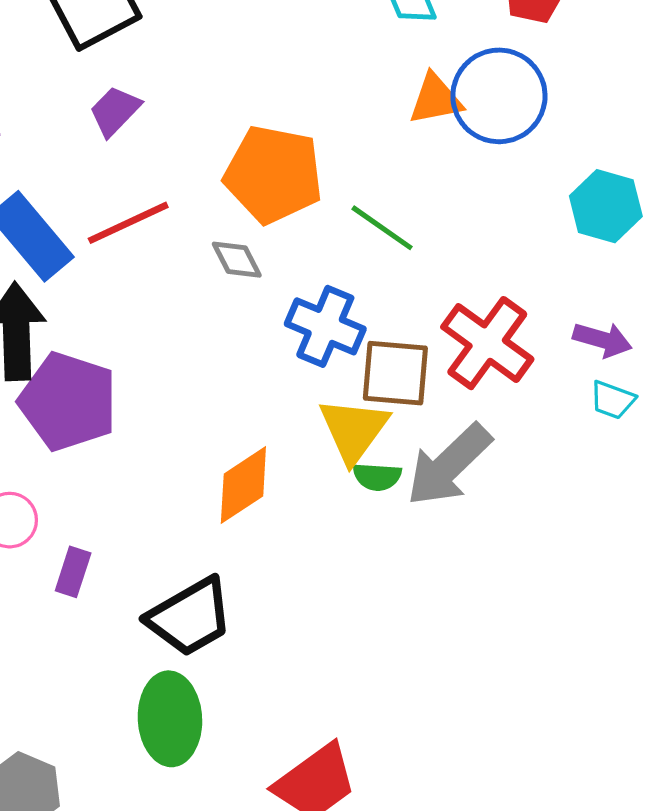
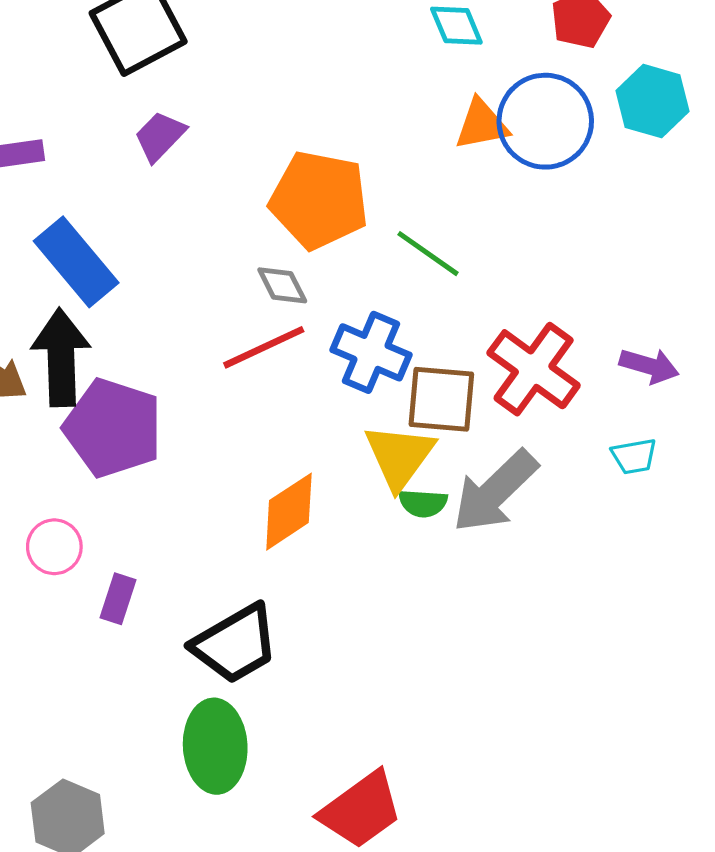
cyan hexagon: (606, 206) -> (653, 101), moved
red line: (128, 223) -> (264, 347), moved
cyan trapezoid: (613, 400) -> (634, 456), moved, turned -30

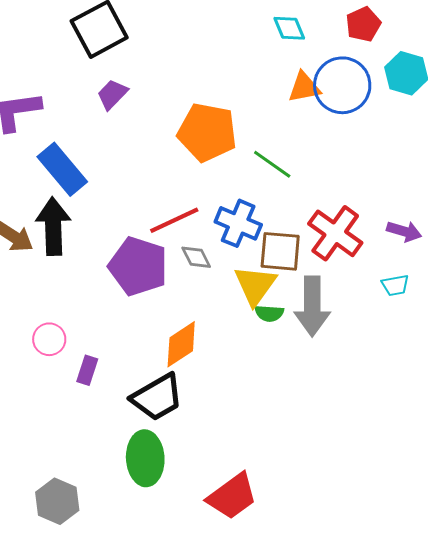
gray diamond: (282, 285) -> (196, 257), moved
purple pentagon: (113, 428) -> (138, 266), moved
gray arrow: (495, 491) -> (312, 306), turned -46
orange diamond: (289, 512) -> (181, 344), moved

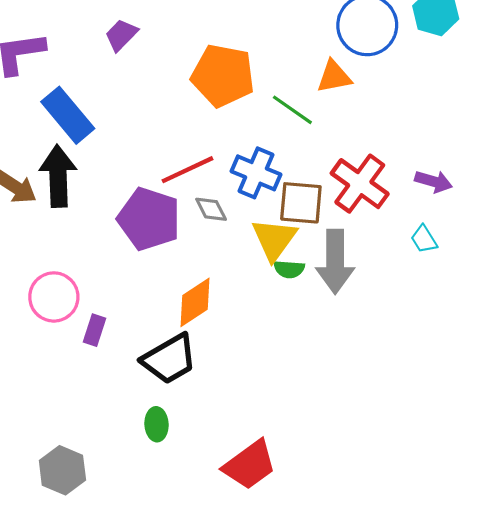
orange triangle: (304, 87) -> (334, 77), moved
cyan trapezoid: (395, 285) -> (424, 239), turned 68
pink circle: (49, 339) -> (54, 297), size x1.4
green ellipse: (145, 458) -> (157, 424), size x0.6

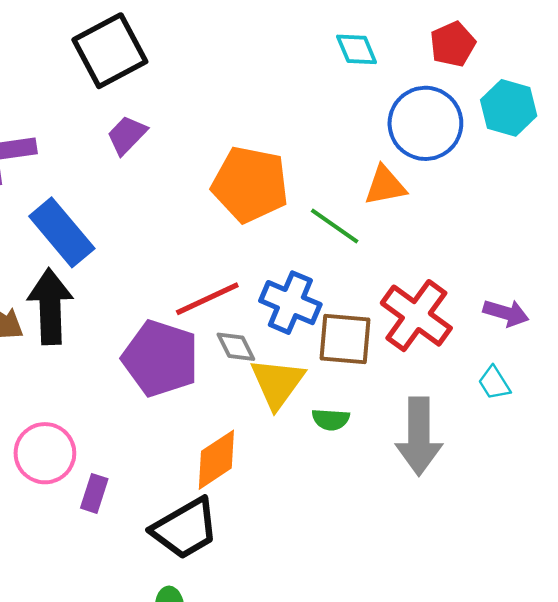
yellow triangle: (274, 239) -> (277, 383), moved
gray arrow: (335, 262) -> (419, 436), moved

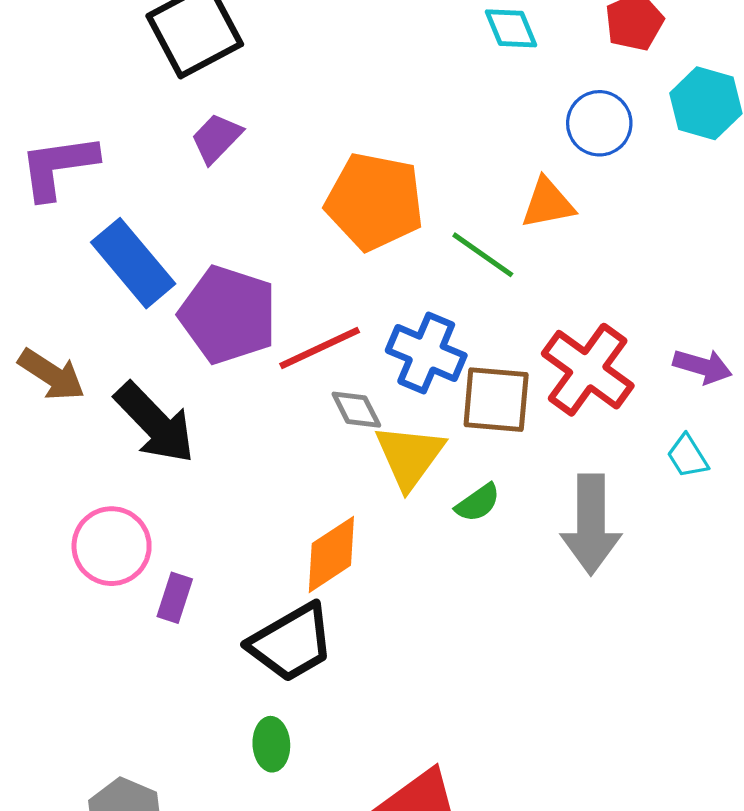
blue circle: (425, 123) -> (599, 123), size x0.7
black arrow: (50, 306) -> (155, 423), moved, turned 138
purple pentagon: (161, 358) -> (228, 315), moved
green semicircle: (331, 419) -> (478, 503), turned -39

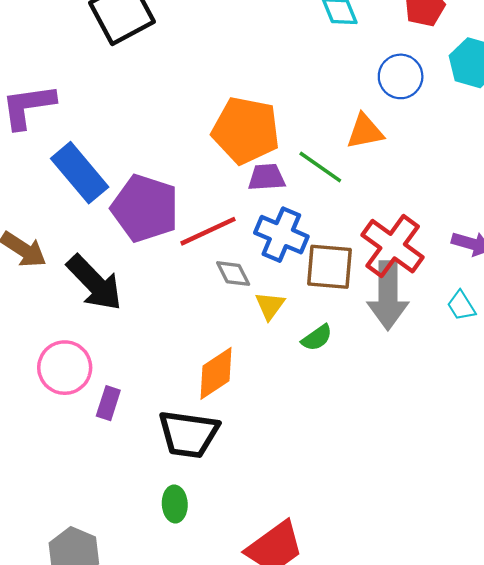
purple trapezoid: (216, 138) -> (266, 177), moved, turned 42
yellow triangle: (410, 456) -> (270, 306), size x0.6
gray arrow: (591, 524) -> (388, 295), moved
black trapezoid: (291, 643) -> (189, 434), turned 38

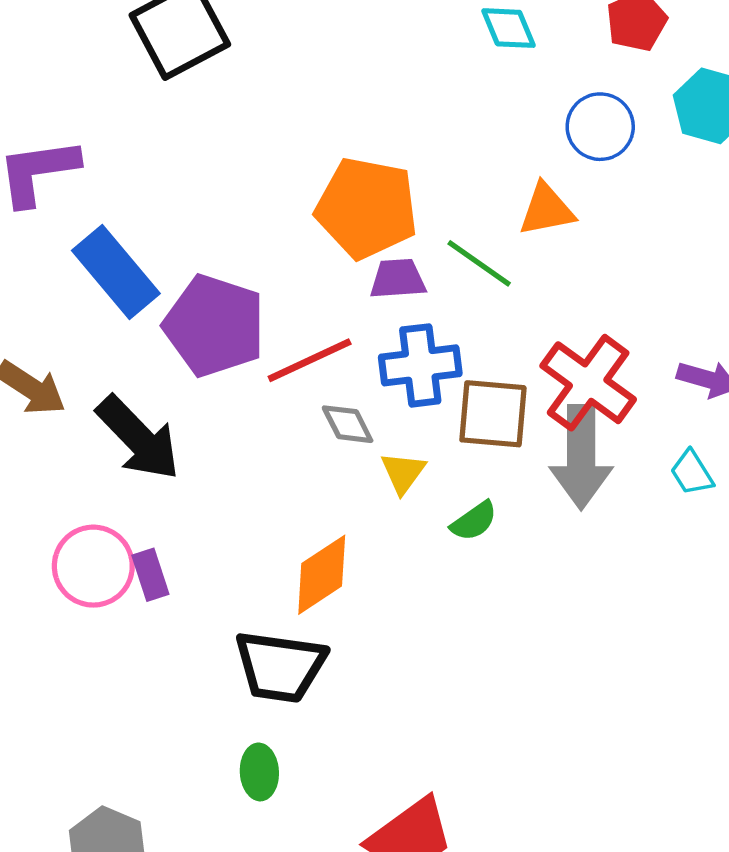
blue cross: (281, 235) -> (420, 365), turned -30
purple rectangle: (108, 403) -> (150, 575), moved, turned -36

